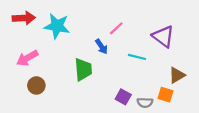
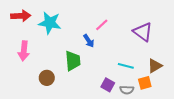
cyan line: (137, 57) -> (126, 66), moved
pink arrow: (27, 58) -> (24, 51), turned -54
brown circle: (36, 85) -> (47, 78), moved
orange square: (166, 95) -> (145, 83), turned -32

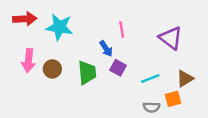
pink line: (102, 25) -> (122, 30), turned -56
cyan line: (126, 66) -> (150, 79), turned -35
brown circle: (47, 78) -> (52, 69), moved
purple square: (108, 85) -> (118, 68), moved

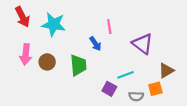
red arrow: (25, 19) -> (22, 17), turned 66
purple triangle: (171, 38) -> (143, 44), moved
purple square: (118, 68) -> (109, 89), moved
cyan line: (150, 79) -> (125, 75), moved

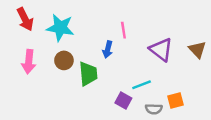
blue arrow: (95, 44) -> (108, 50), turned 48
brown circle: (47, 62) -> (64, 60), moved
brown triangle: (166, 71) -> (197, 50), moved, turned -42

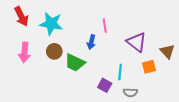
brown triangle: (197, 50) -> (167, 51), moved
green trapezoid: (88, 74) -> (75, 63), turned 120
cyan line: (142, 85) -> (120, 72), turned -63
orange square: (176, 100) -> (149, 67), moved

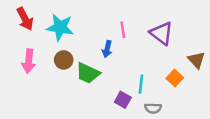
purple triangle: (137, 42) -> (161, 33), moved
orange square: (149, 67) -> (175, 78), turned -32

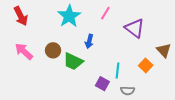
cyan star: (60, 27) -> (69, 16), moved, turned 30
pink line: (123, 30) -> (105, 13), moved, turned 40
pink arrow: (29, 61) -> (24, 51), turned 126

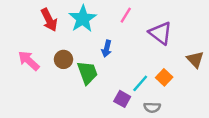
red arrow: (21, 16) -> (49, 20), moved
green trapezoid: (73, 61) -> (87, 73), turned -135
orange square: (146, 65) -> (164, 77), moved
cyan line: (117, 70) -> (140, 83), turned 35

